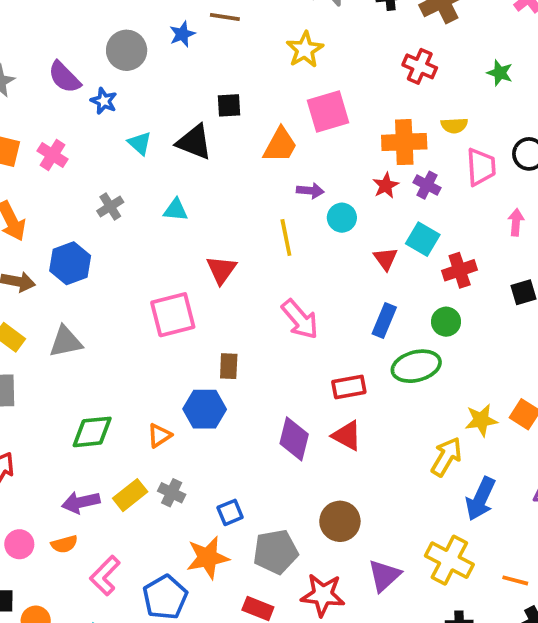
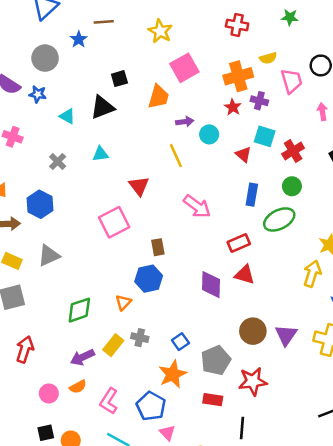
black triangle: (194, 142) -> (102, 107), turned -30
purple triangle: (384, 575) -> (286, 335), moved

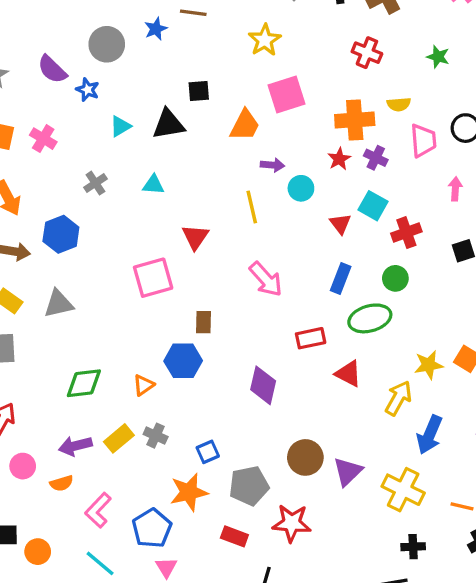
cyan triangle: (67, 116) -> (120, 126), turned 49
red triangle: (245, 275) -> (348, 374), moved
pink circle: (49, 393) -> (23, 466), moved

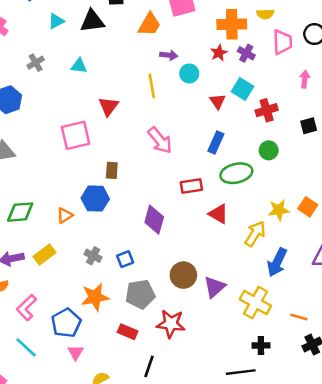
green circle: (395, 278) -> (269, 150), moved
gray cross: (156, 436) -> (93, 256), moved
blue square: (208, 452) -> (125, 259), moved

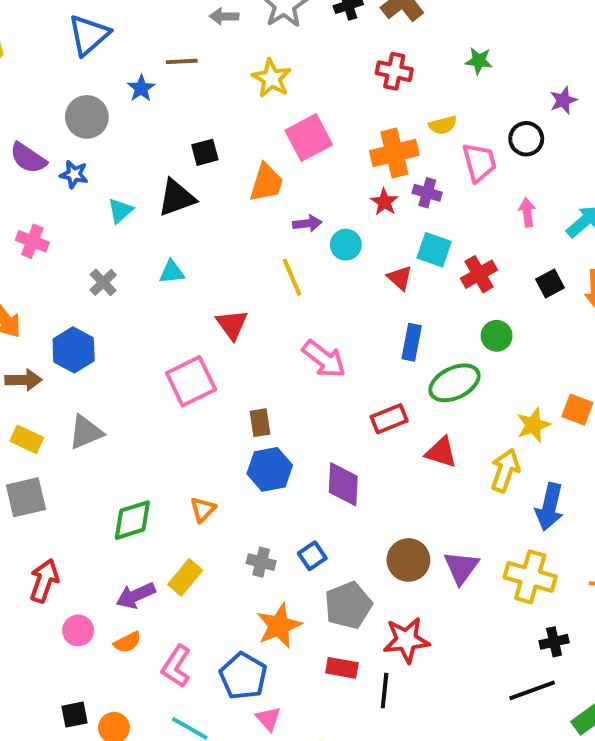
blue hexagon: (95, 199) -> (270, 469), moved
black line: (149, 366) -> (385, 691), moved

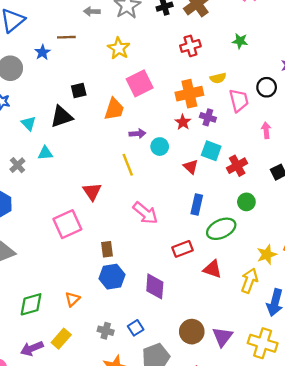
red cross: (394, 71) -> (190, 46), turned -30
cyan triangle: (120, 211) -> (28, 123), turned -35
cyan triangle: (172, 272) -> (45, 153), moved

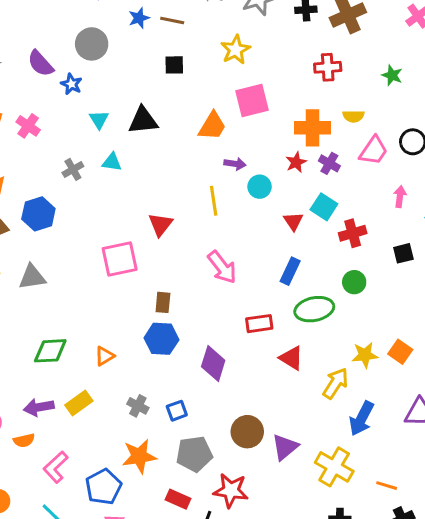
blue star: (42, 52) -> (139, 18), moved
black square: (79, 91) -> (174, 65), moved
pink trapezoid: (239, 100) -> (374, 151), turned 35

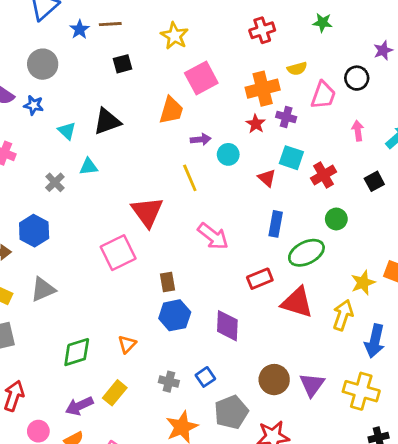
red triangle: (160, 225) -> (147, 212), size x1.4
red triangle: (291, 358) -> (297, 302), size x1.4

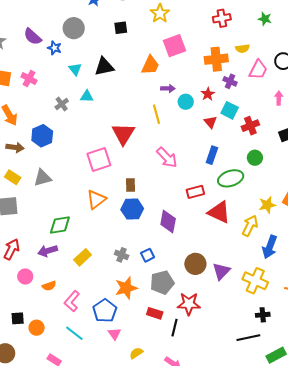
gray circle: (43, 64) -> (74, 28), moved
red star: (256, 124) -> (208, 94), moved
orange triangle: (127, 344) -> (96, 199), moved, size x1.5
purple arrow: (79, 406) -> (48, 251), moved

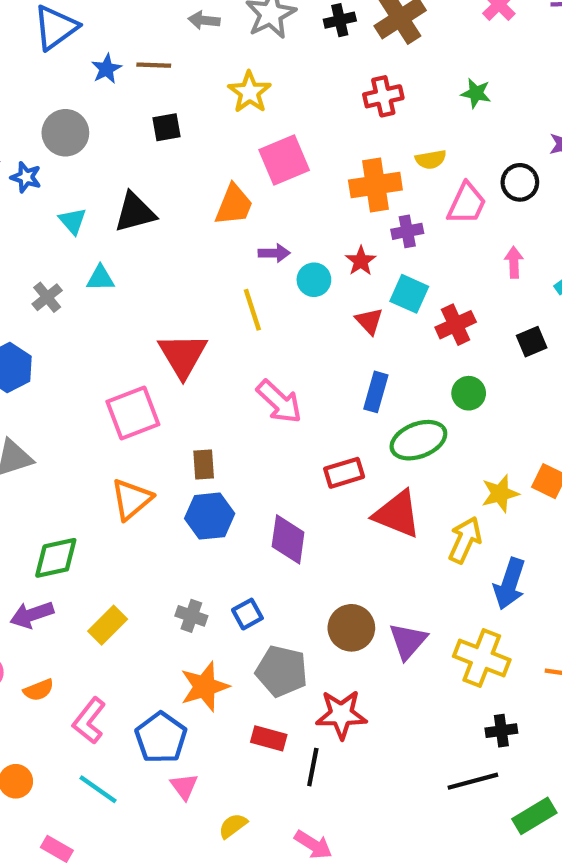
purple cross: (230, 81) -> (407, 231), turned -32
gray pentagon: (162, 282) -> (282, 671), turned 30

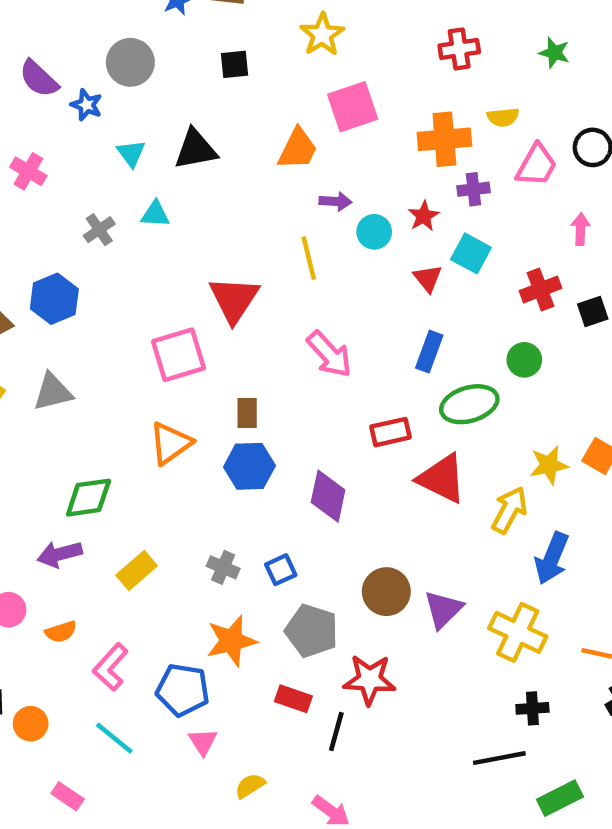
red cross: (456, 325) -> (540, 290), moved
blue pentagon: (161, 738) -> (183, 690), turned -30

